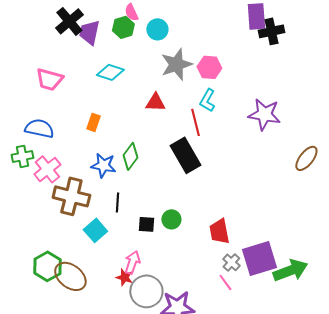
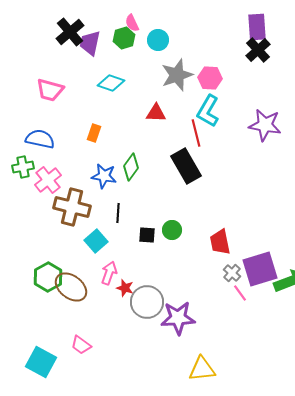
black cross: (271, 31) -> (258, 50), moved, turned -30
cyan L-shape: (207, 100) -> (208, 111), size x1.4
pink arrow: (132, 262) -> (109, 273), moved
pink line: (225, 282) -> (240, 293), moved

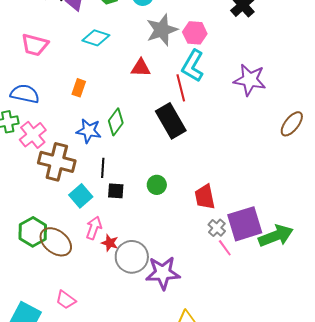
black square: (147, 235) -> (116, 191), moved

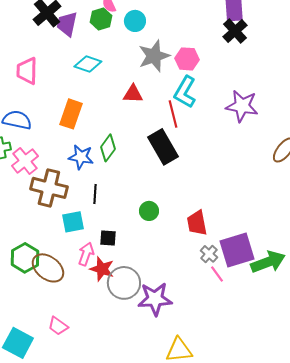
pink trapezoid: (35, 45) -> (27, 71), turned 76
orange rectangle: (79, 88) -> (71, 114), size x1.6
black square: (116, 191) -> (108, 238), moved
cyan square: (81, 196) -> (73, 222), turned 30
red star: (110, 243) -> (102, 269), size x1.4

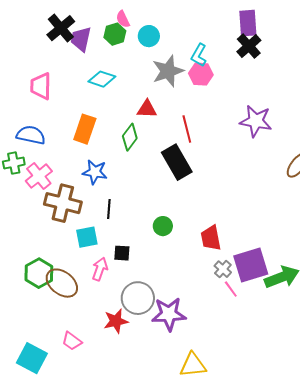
cyan L-shape: (185, 92) -> (199, 55), moved, size x0.7
green diamond: (108, 148) -> (130, 137), moved
red star: (102, 269) -> (116, 321), moved, turned -30

